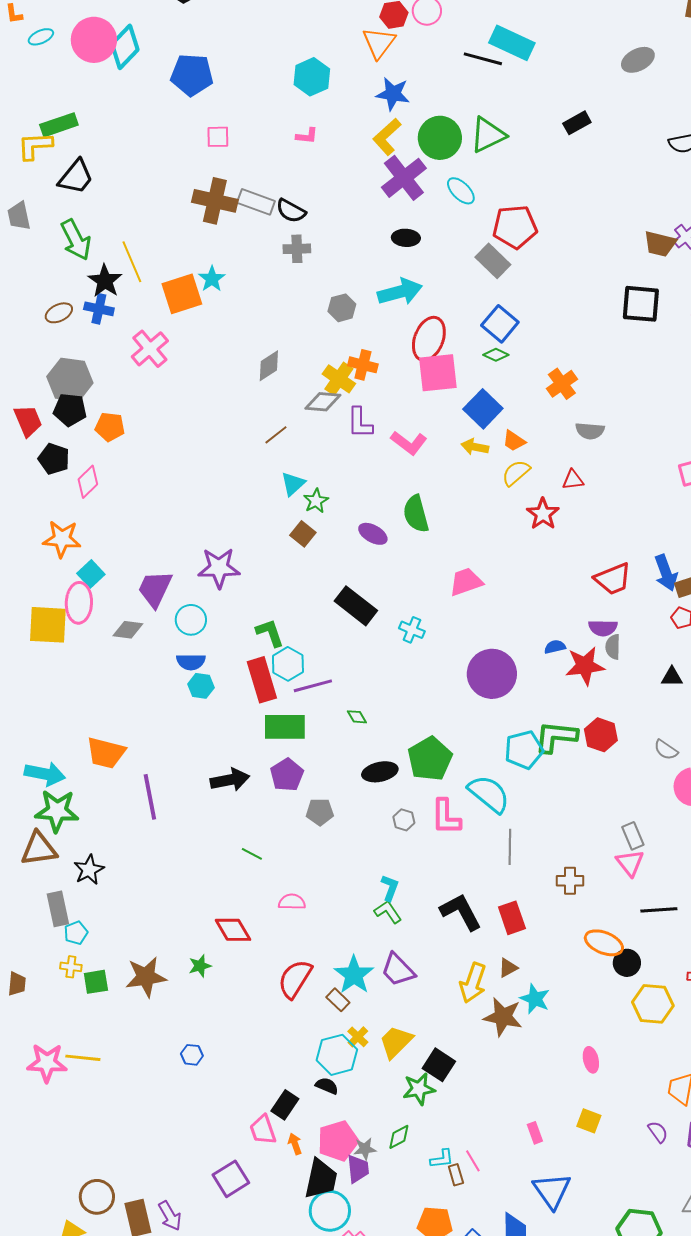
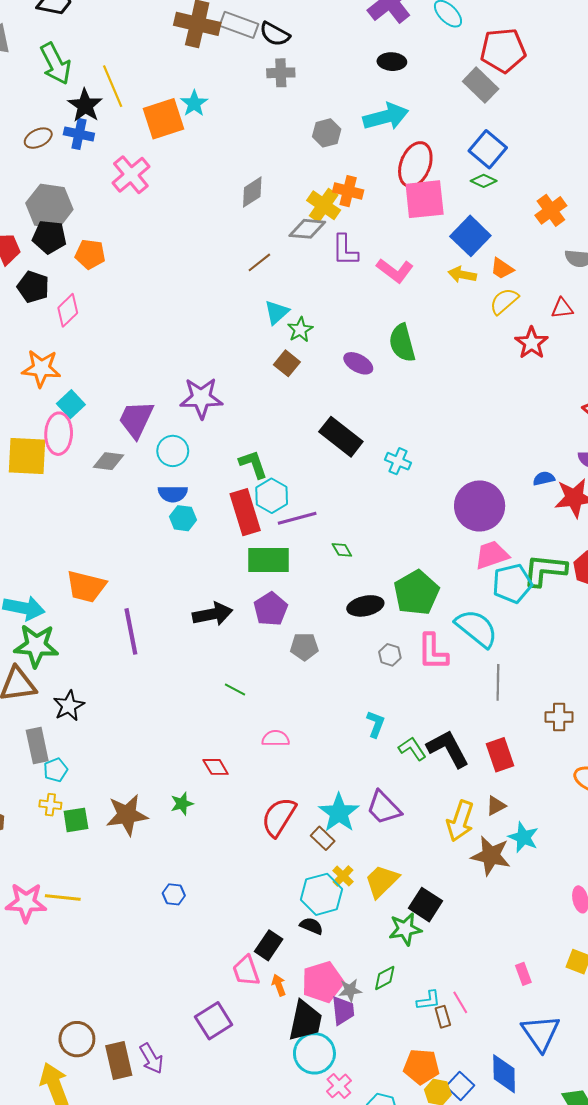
pink trapezoid: (466, 582) -> (492, 555), moved
green L-shape: (388, 912) -> (412, 749), moved
red diamond: (233, 930) -> (216, 767), size x0.7

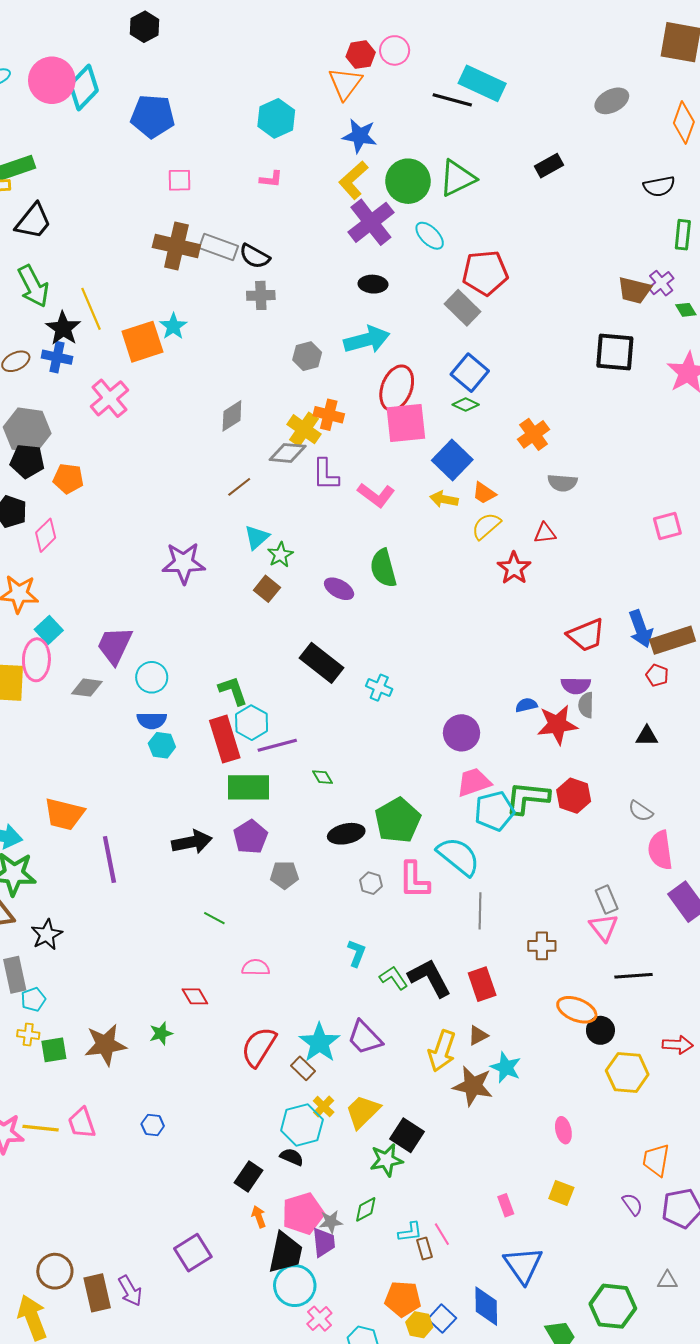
purple star: (201, 398) -> (184, 563), moved
purple circle: (480, 506) -> (462, 733), size x0.7
pink trapezoid: (246, 971) -> (82, 1123), moved

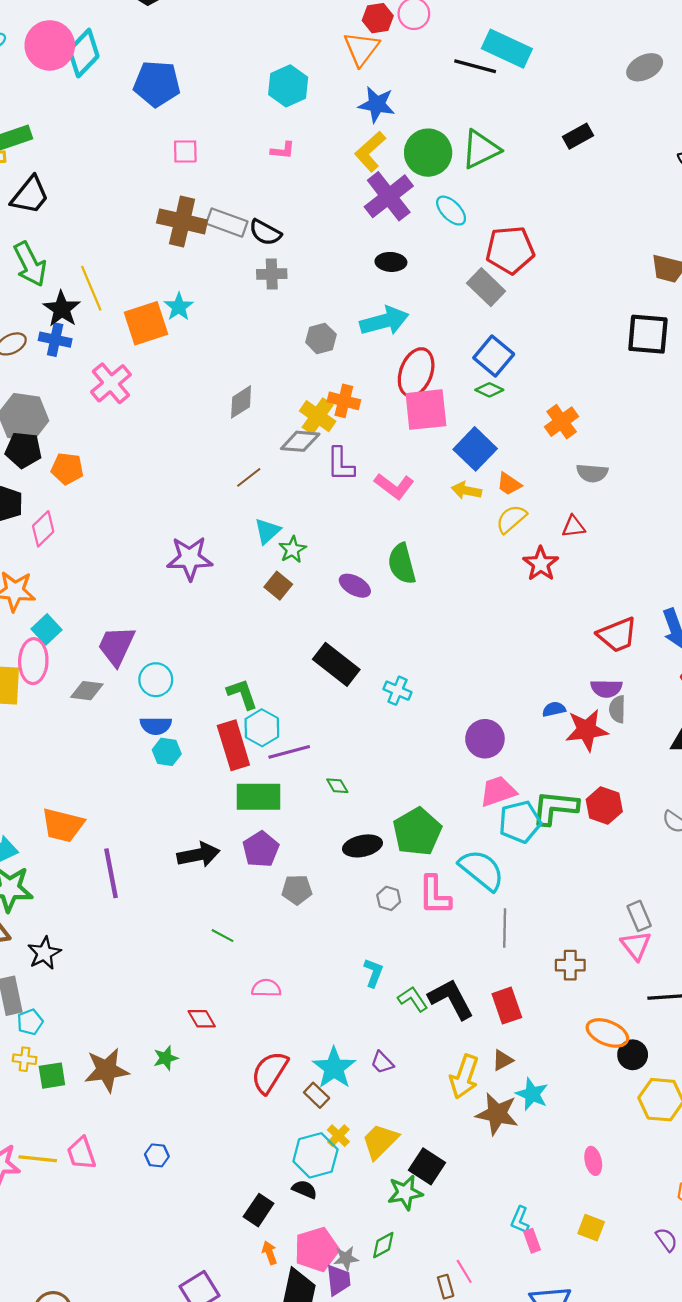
purple trapezoid: (365, 1038) -> (382, 1062), size x0.6
cyan L-shape: (410, 1232) -> (520, 1220), moved, turned 120

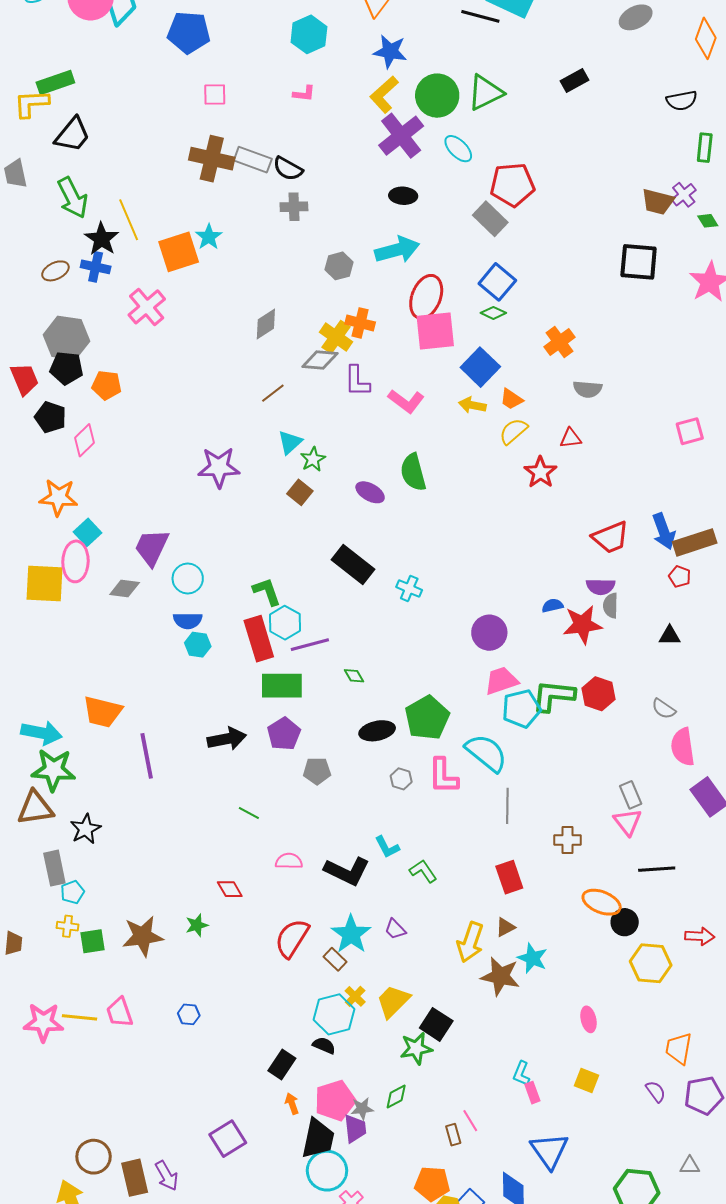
cyan L-shape: (373, 973) -> (387, 847), turned 132
black L-shape: (451, 999) -> (347, 871), moved, turned 144

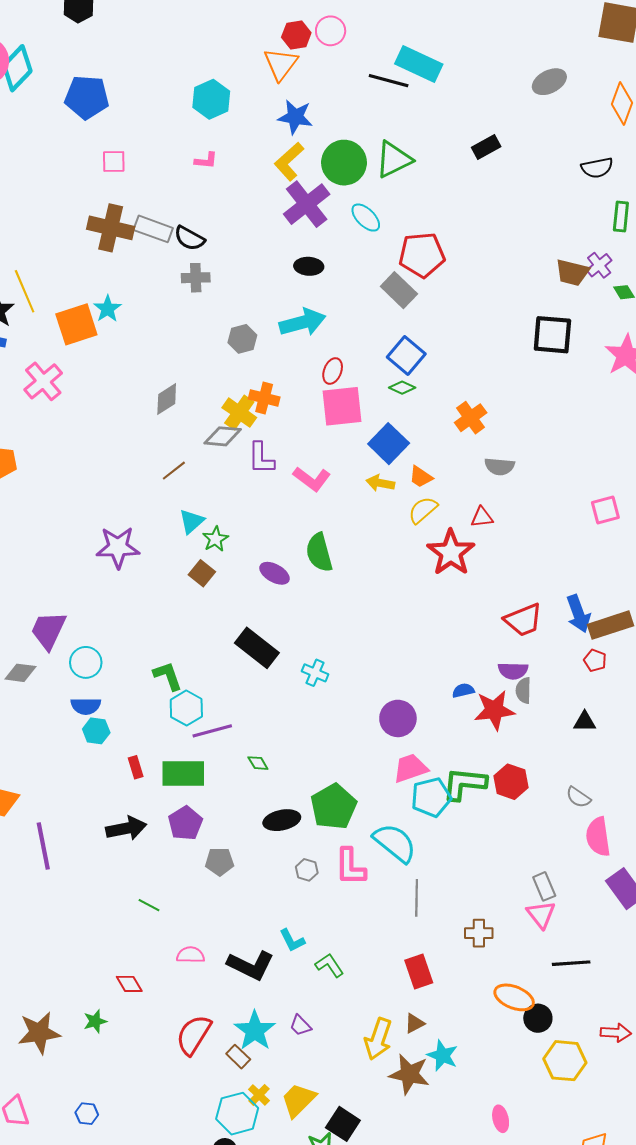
red ellipse: (426, 297) -> (333, 371), size x0.6
red star: (540, 472) -> (451, 553), size x1.4
red rectangle: (259, 639) -> (136, 767), moved, size x0.5

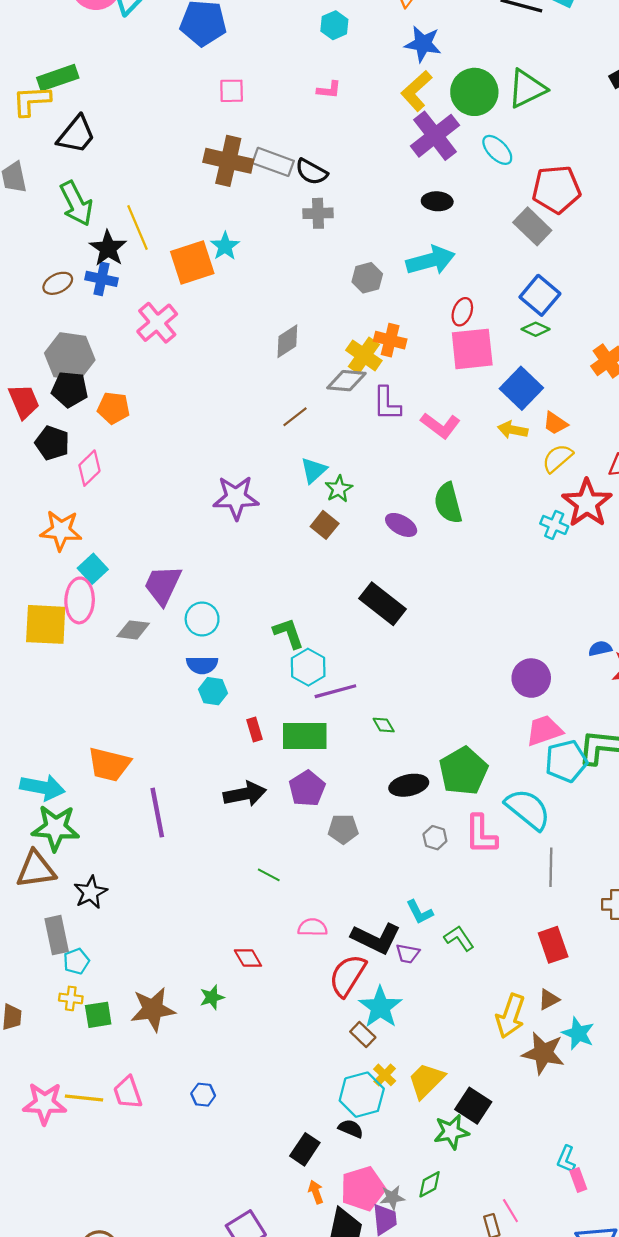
cyan hexagon: (211, 99) -> (334, 25), size x0.7
cyan cross: (315, 673) -> (554, 525), moved
purple trapezoid: (300, 1025) -> (408, 954), moved, turned -35
red semicircle: (194, 1035) -> (347, 975), moved

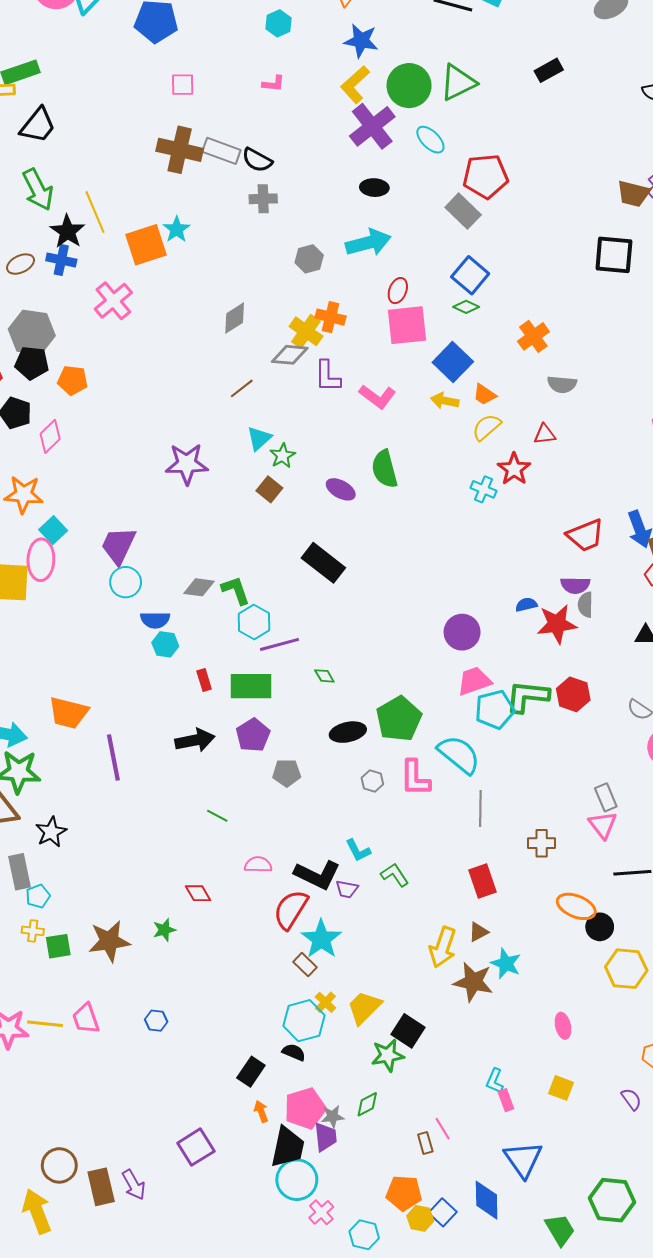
red star: (587, 503) -> (514, 469), size x0.7
cyan circle: (202, 619) -> (126, 582), moved
gray diamond: (133, 630) -> (199, 587), moved

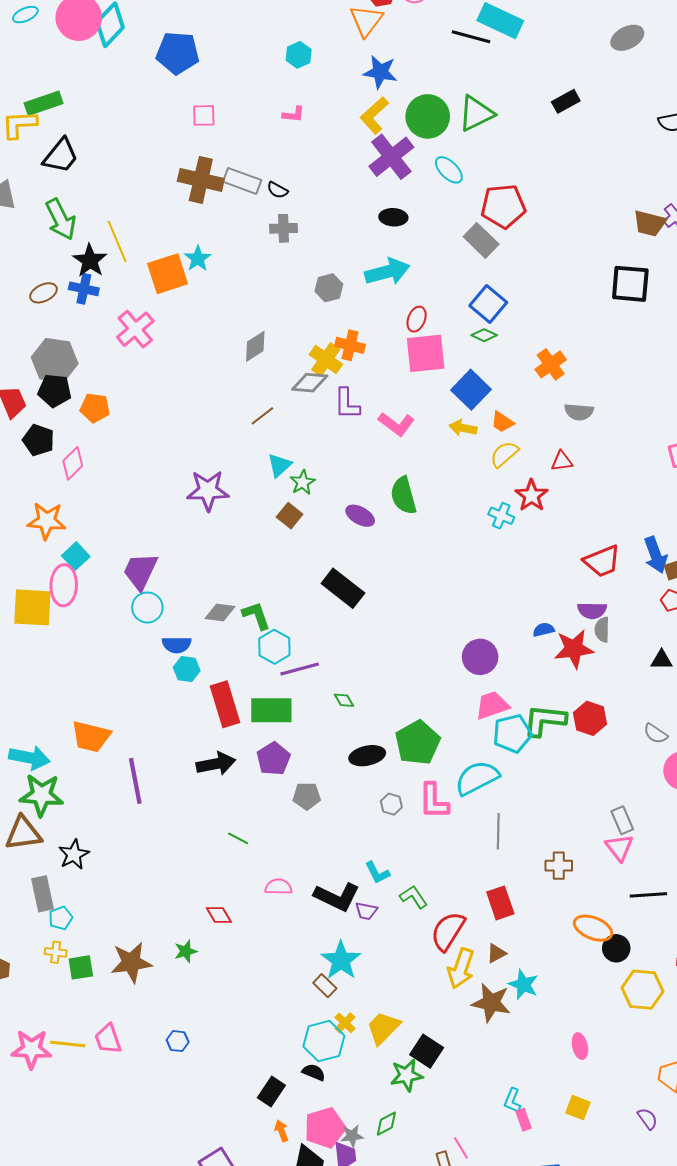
black semicircle: (257, 160) -> (277, 190), size x0.7
red rectangle: (204, 680) -> (225, 704), size x2.0
cyan semicircle: (459, 755) -> (477, 778), turned -66
red semicircle: (291, 909) -> (448, 931), moved

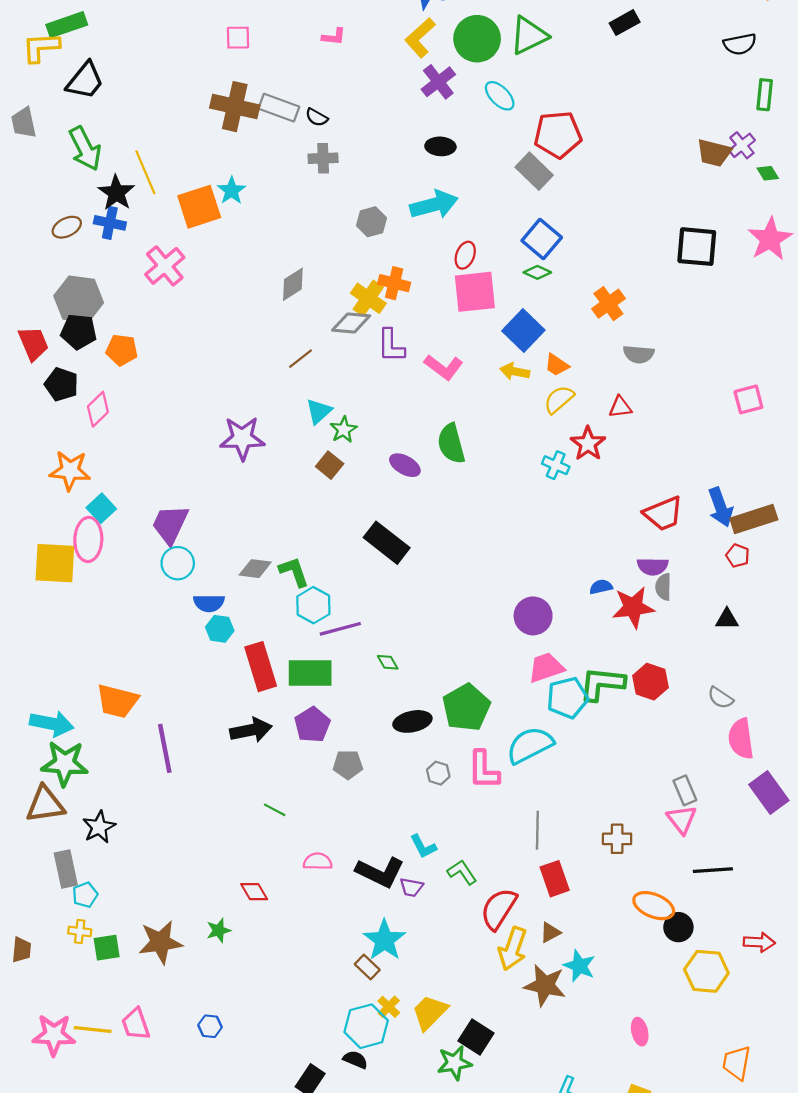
purple cross: (391, 157) -> (438, 82), size x0.7
black square: (630, 284) -> (697, 247), moved
gray line: (498, 831) -> (537, 830), moved

